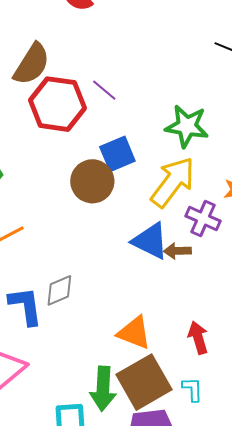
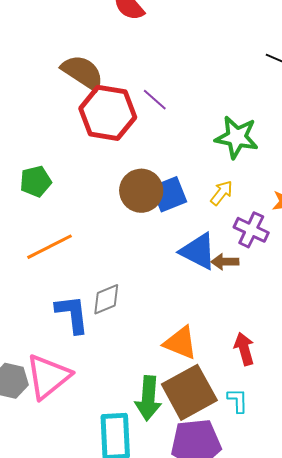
brown semicircle: (32, 64) -> (83, 72), turned -90
blue square: (117, 154) -> (169, 194), moved
yellow arrow: (173, 182) -> (222, 193), size x0.5

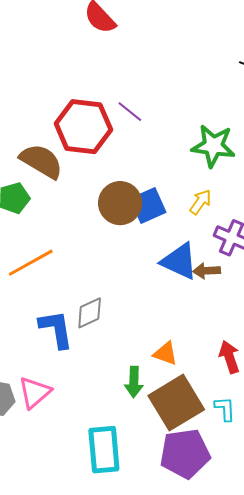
brown semicircle: (83, 72) -> (41, 161), moved
orange triangle: (180, 343) -> (165, 354), size x0.7
pink triangle: (48, 377) -> (35, 392), size x0.7
green arrow: (148, 398) -> (134, 382), moved, size x0.7

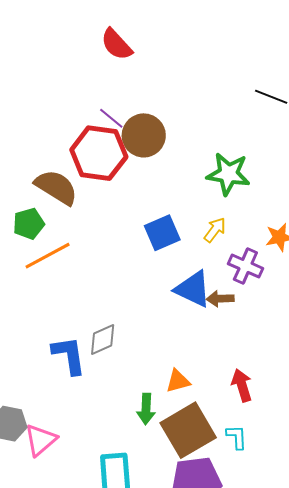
purple line: (130, 112) -> (111, 118), moved
brown circle: (120, 203) -> (144, 135), moved
orange line: (31, 263) -> (48, 256), moved
orange triangle: (165, 354) -> (178, 381), turned -36
pink triangle: (35, 392) -> (41, 440), moved

